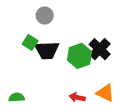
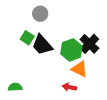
black trapezoid: (47, 50) -> (42, 45), turned 50
orange triangle: (105, 93) -> (79, 69), moved

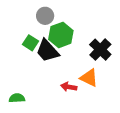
green hexagon: (71, 50) -> (61, 35), moved
red arrow: (69, 87) -> (69, 87), moved

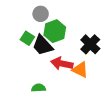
red arrow: (69, 87) -> (62, 64), moved, size x1.5
green semicircle: (17, 98) -> (39, 88), moved

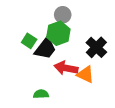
gray circle: (41, 14) -> (63, 15), moved
black trapezoid: (43, 45) -> (45, 48), turned -100

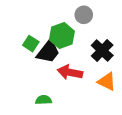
gray circle: (63, 15) -> (84, 15), moved
orange triangle: (85, 74) -> (107, 82), moved

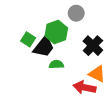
red arrow: (70, 72) -> (85, 87), moved
green semicircle: (43, 100) -> (56, 64), moved

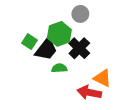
black cross: (93, 46) -> (79, 48), moved

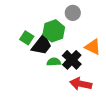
black cross: (79, 48) -> (72, 60), moved
orange triangle: (102, 78) -> (93, 47), moved

